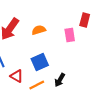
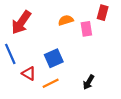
orange semicircle: (39, 30) -> (66, 20), moved
black arrow: (60, 80) -> (89, 82), moved

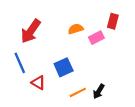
pink rectangle: (86, 29) -> (96, 38), turned 72
orange line: (51, 83) -> (78, 92), moved

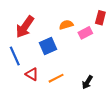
blue square: (64, 67) -> (48, 46), moved
orange line: (78, 92) -> (56, 78), moved

